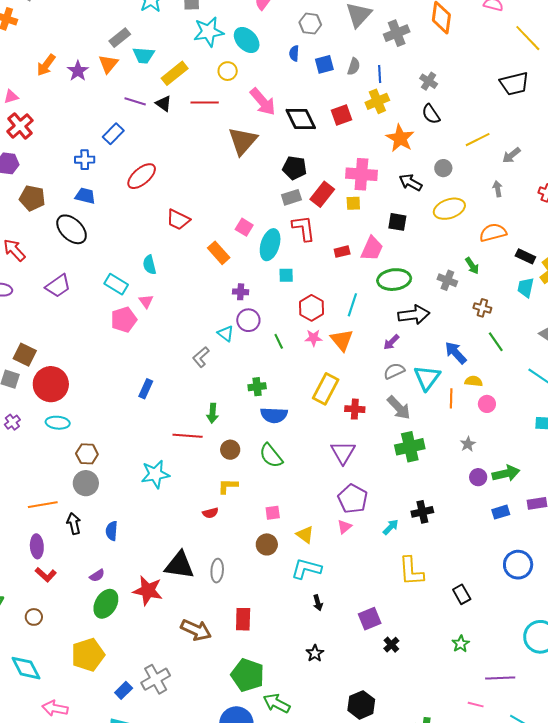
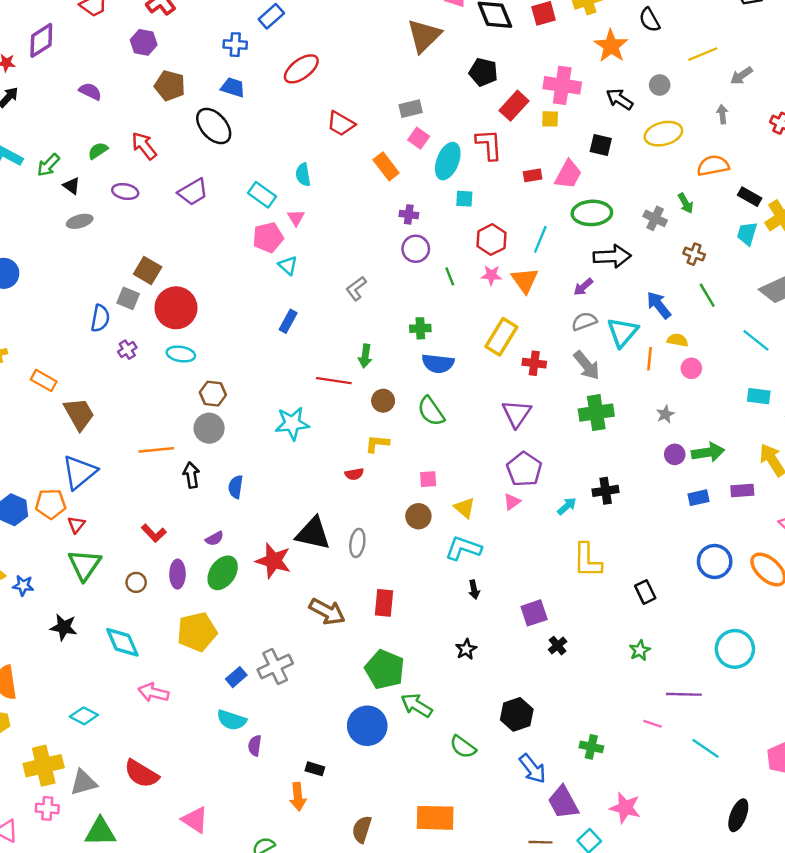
gray rectangle: (291, 197) -> (411, 109), moved
cyan triangle: (226, 334) -> (288, 265), moved
purple ellipse: (37, 546) -> (177, 574), moved

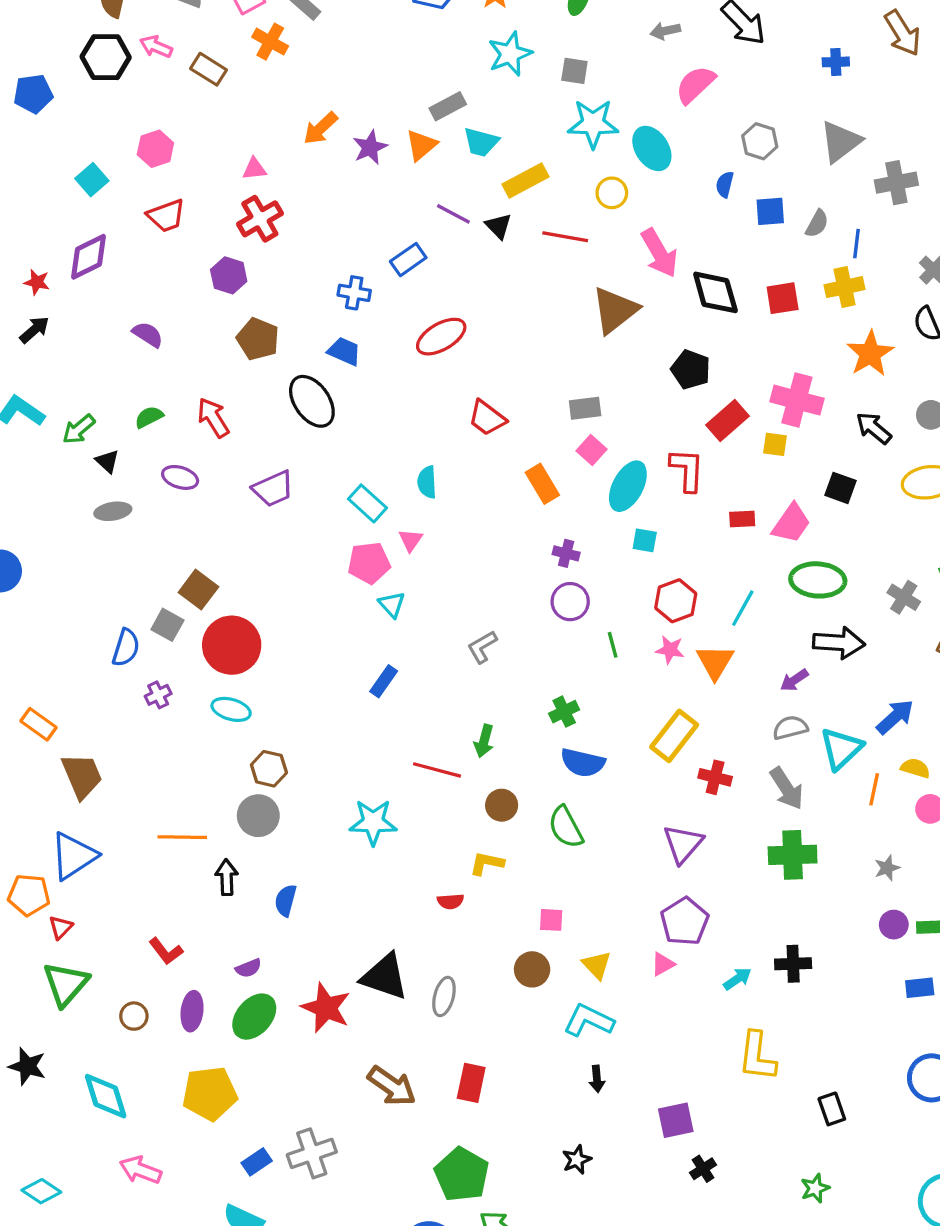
blue arrow: (659, 305) -> (895, 717), turned 80
green cross: (420, 328) -> (564, 712), turned -30

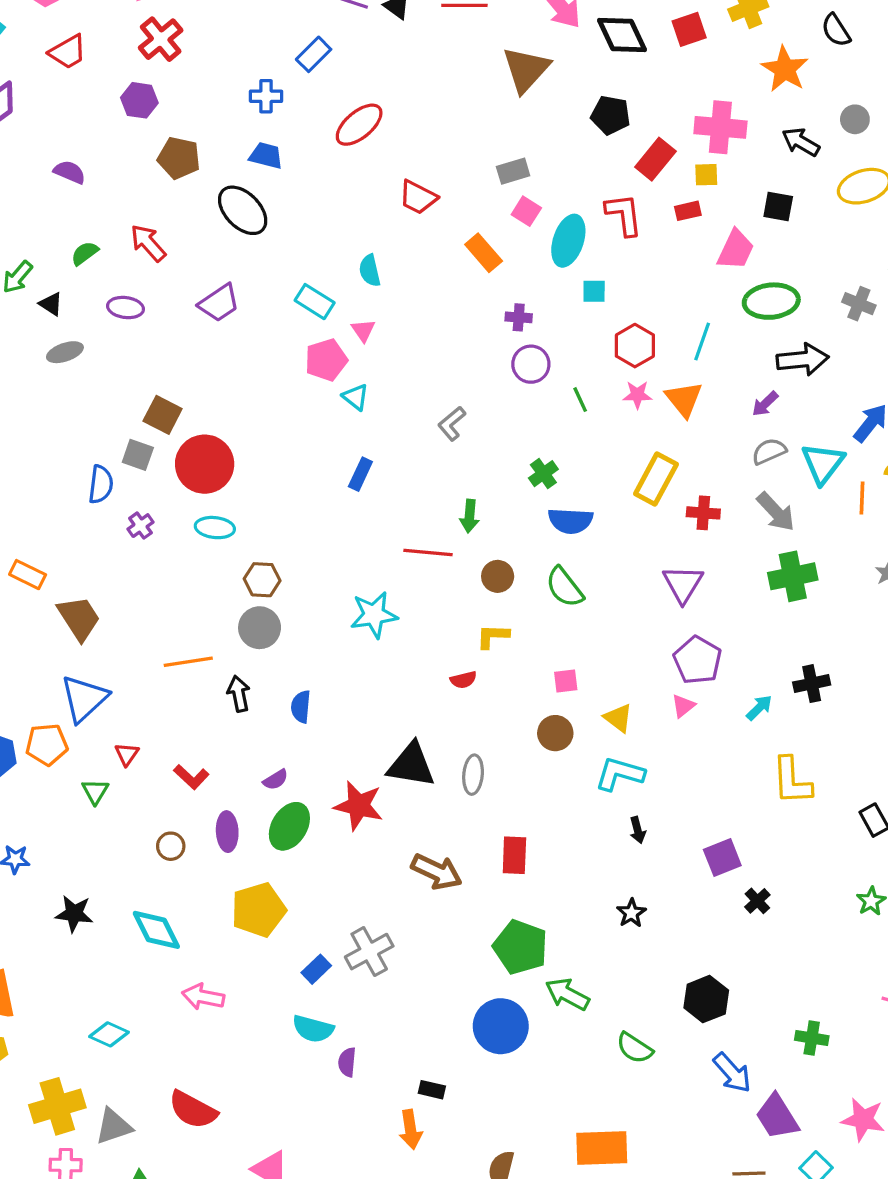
red rectangle: (742, 519) -> (688, 211), moved
red triangle: (61, 927) -> (127, 754), moved
green triangle: (66, 984) -> (95, 792), moved, size x0.6

